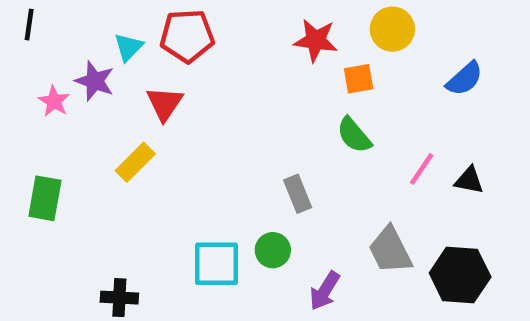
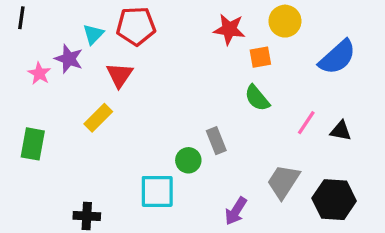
blue semicircle: (465, 79) -> (337, 57), size x1.4
green circle: (273, 250) -> (188, 160), moved
gray trapezoid: (390, 250) -> (283, 182), turned 60

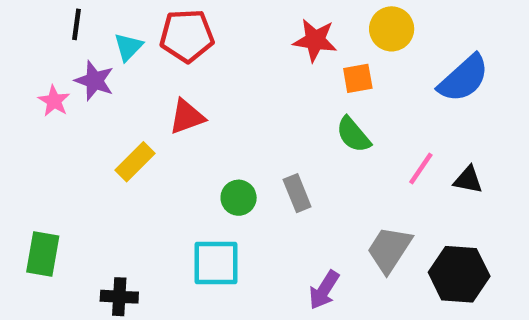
black line: (21, 18) -> (76, 24), moved
red triangle: (120, 75) -> (187, 117), moved, turned 36
green rectangle: (33, 144) -> (43, 254), moved
green circle: (188, 160) -> (239, 198), moved

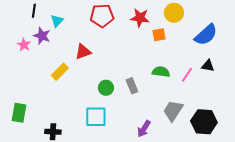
red pentagon: (187, 36) -> (102, 16), moved
green semicircle: (353, 135) -> (161, 72), moved, turned 138
black triangle: (468, 180) -> (208, 66), moved

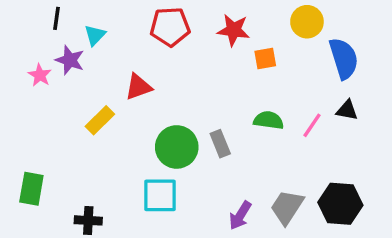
yellow circle: (174, 13) -> (307, 22), moved
blue semicircle: (206, 35) -> (344, 58), turned -65
green circle: (106, 88) -> (177, 147), size x1.6
gray trapezoid: (173, 111) -> (287, 207), moved

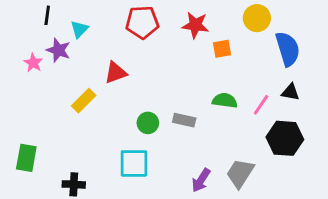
gray rectangle: (220, 144) -> (184, 120), turned -55
green circle: (177, 147) -> (148, 123), size x0.6
black hexagon: (340, 204) -> (285, 138), moved

